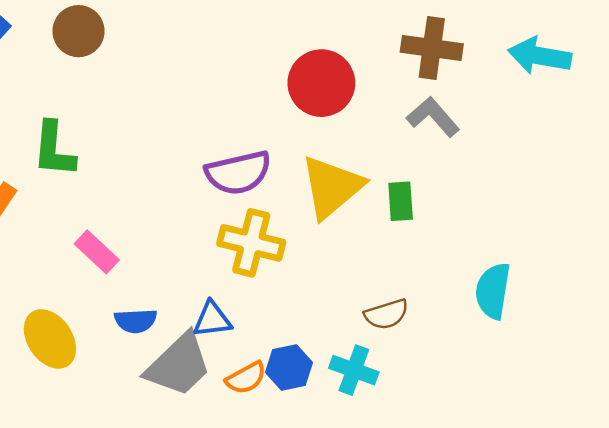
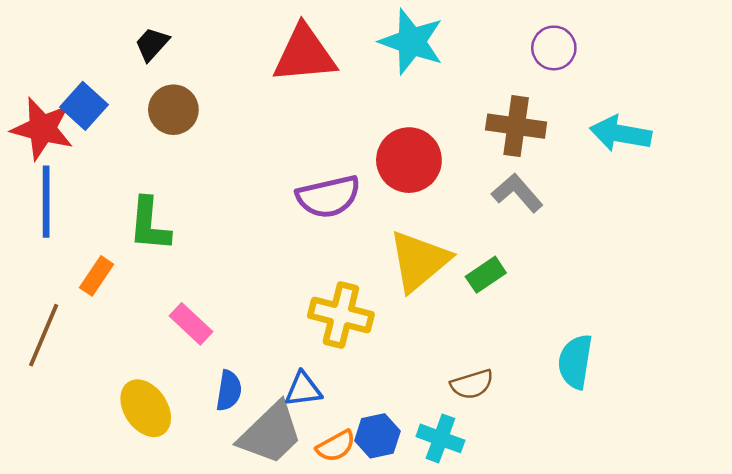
purple semicircle: (238, 173) -> (328, 197), moved
green rectangle: (401, 201) -> (486, 275), turned 60
blue semicircle: (136, 321) -> (229, 391), turned -78

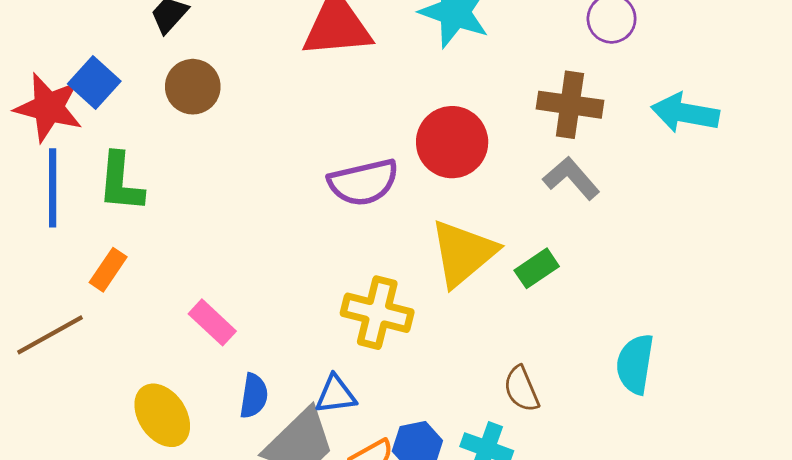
green L-shape: (149, 224) -> (121, 182), moved
brown line: (44, 335) -> (50, 335), turned 38
brown semicircle: (472, 384) -> (521, 389), turned 84

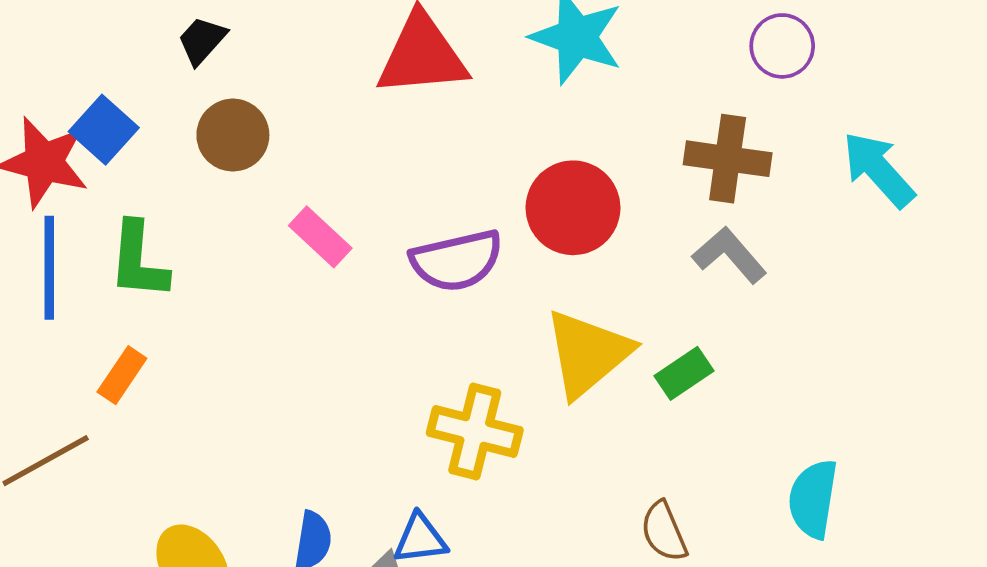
cyan arrow: (685, 113) -> (879, 170), turned 38
pink rectangle: (212, 322) -> (320, 237), moved

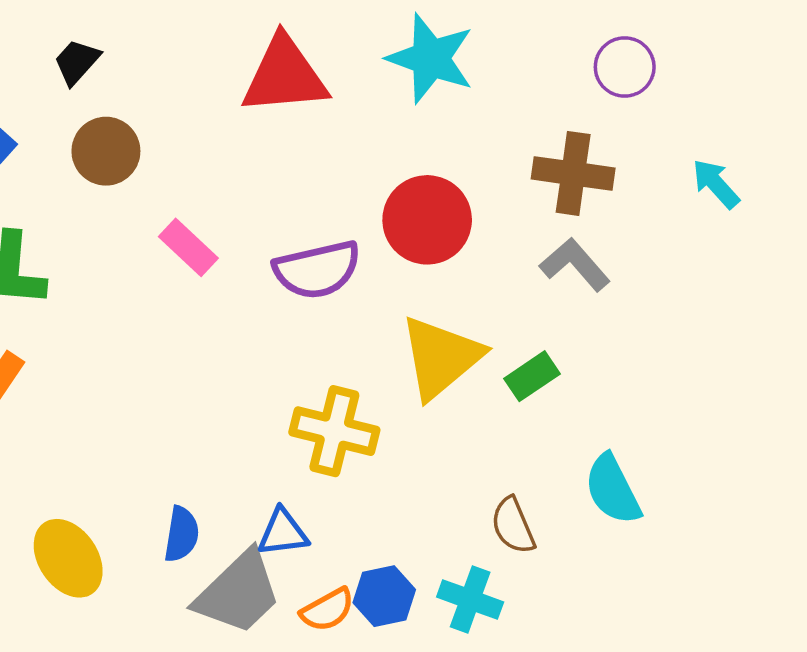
cyan arrow: (879, 170) -> (716, 184), size x0.7
cyan semicircle: (813, 499) -> (613, 490), moved, turned -36

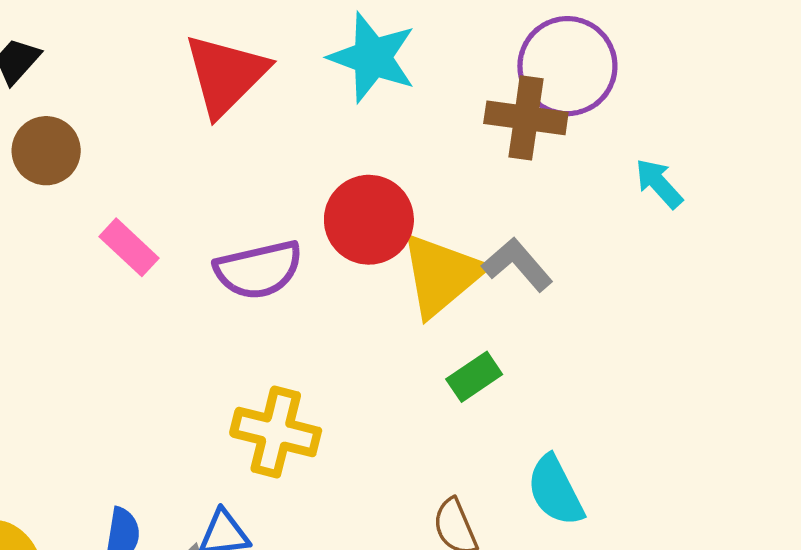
purple circle: (625, 67) -> (567, 66), size x1.6
red triangle: (285, 76) -> (226, 75), turned -40
brown cross: (573, 173) -> (526, 118), moved
yellow triangle: (441, 357) -> (441, 275), moved

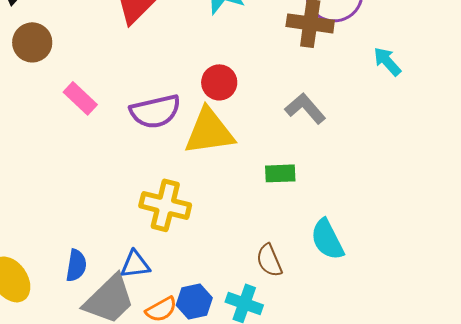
red circle: (369, 220) -> (219, 82), size x0.7
yellow triangle: (441, 275) -> (209, 131), moved, turned 32
green rectangle: (474, 377) -> (280, 173), turned 32

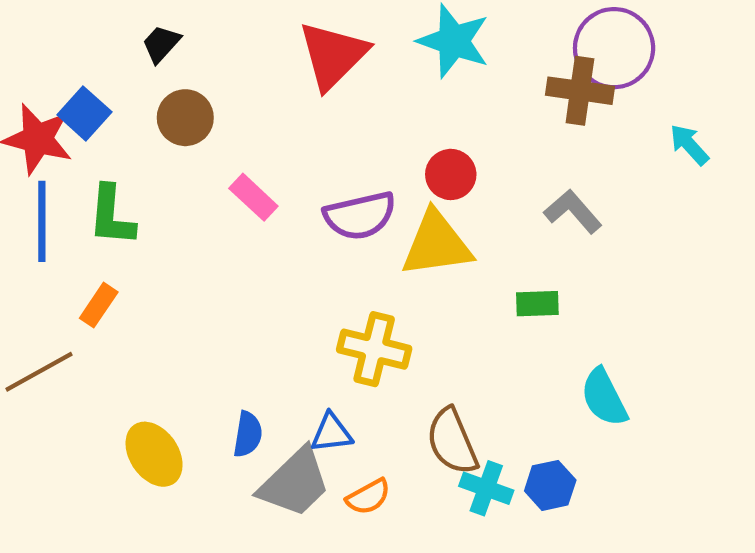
brown semicircle: (269, 260) -> (452, 441), moved, size x1.4
blue hexagon: (194, 301) -> (550, 485), moved

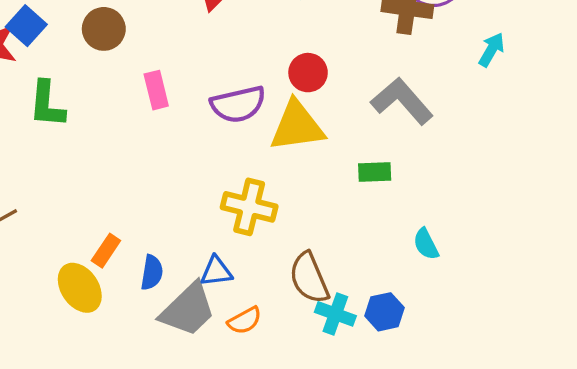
cyan arrow: (689, 145) -> (492, 50), turned 72
pink rectangle: (253, 197) -> (156, 90), turned 33
gray L-shape: (573, 211) -> (402, 101), size x1.4
orange rectangle: (99, 305) -> (106, 251), moved
cyan semicircle: (604, 397) -> (426, 244), size x0.7

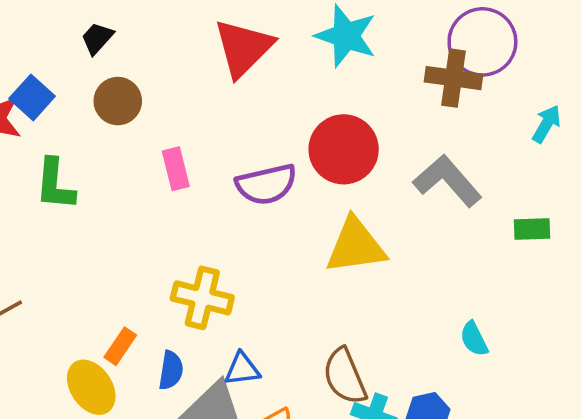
red circle: (308, 73) -> (344, 149), size x1.6
yellow triangle: (297, 126) -> (356, 246), moved
green rectangle: (375, 172) -> (532, 229), moved
yellow cross: (249, 207) -> (202, 298), moved

